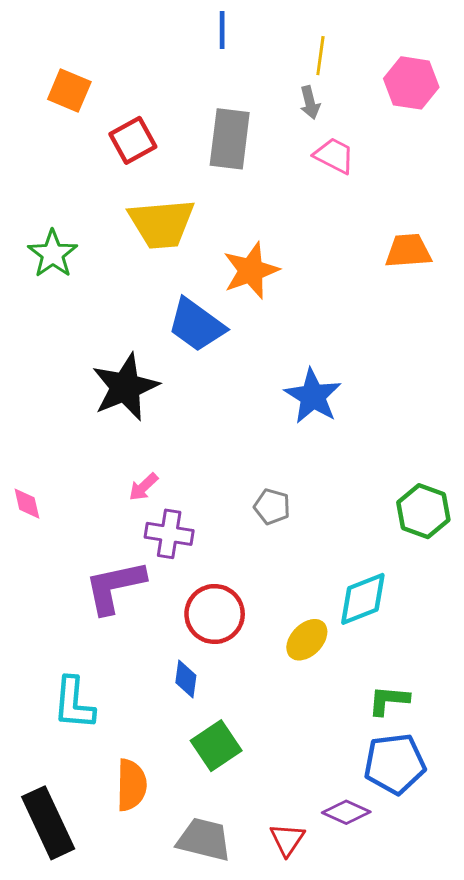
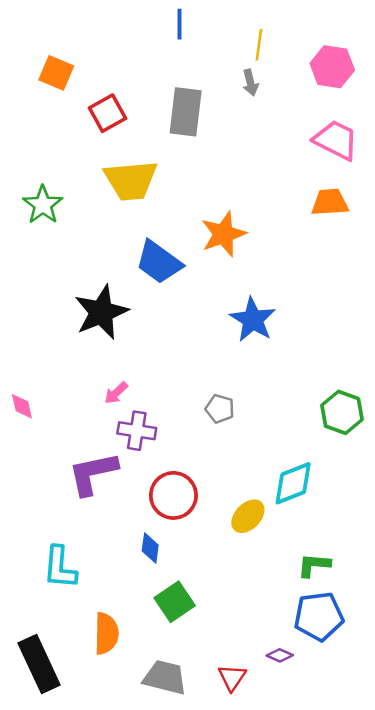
pink trapezoid: (334, 156) -> (336, 140), moved, size x1.4
orange star: (251, 271) -> (224, 234), moved
purple diamond: (346, 812) -> (280, 655), size x0.7

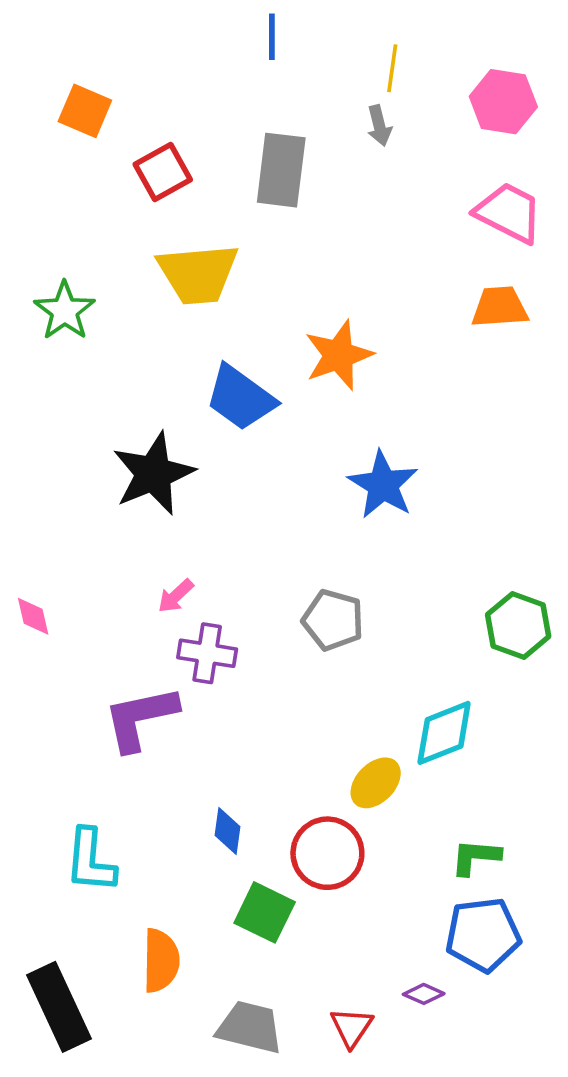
gray pentagon: (220, 409) -> (333, 620), size x1.4
red circle: (173, 495) -> (327, 853), moved
green square: (175, 602) -> (265, 912), turned -30

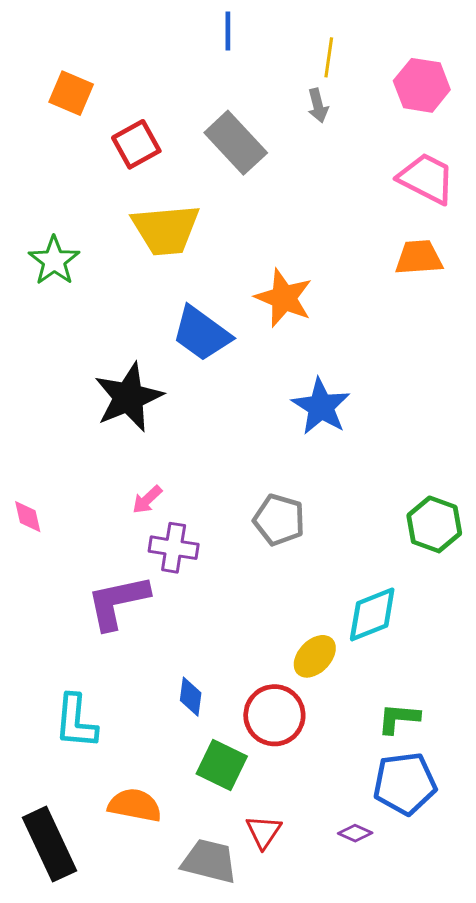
gray rectangle: (281, 170) -> (236, 143), turned -50
orange star: (339, 355) -> (284, 298), turned -30
orange semicircle: (161, 961) -> (135, 805), turned -80
red triangle: (352, 1027) -> (264, 832), moved

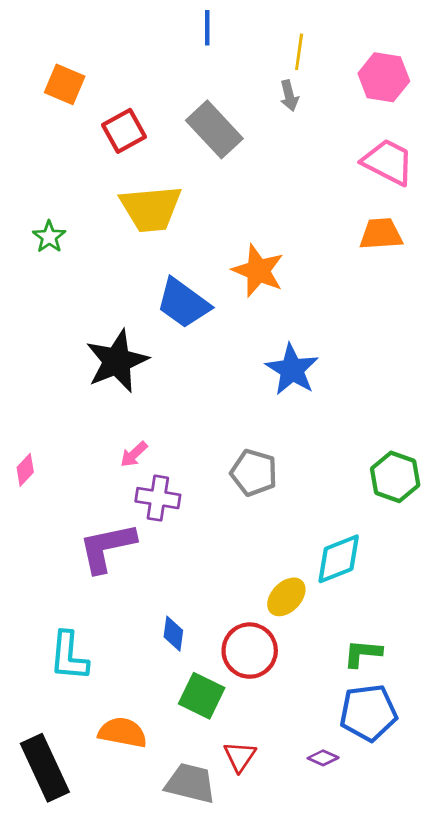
green star: (54, 261) -> (49, 237), size x0.7
pink diamond: (28, 517) -> (25, 470), turned 56

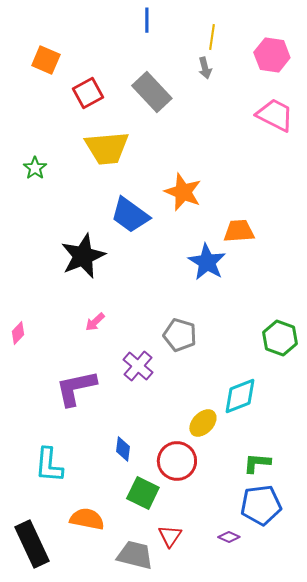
orange trapezoid: (381, 234) -> (239, 231), moved
purple cross: (158, 498) -> (138, 366), moved, turned 32

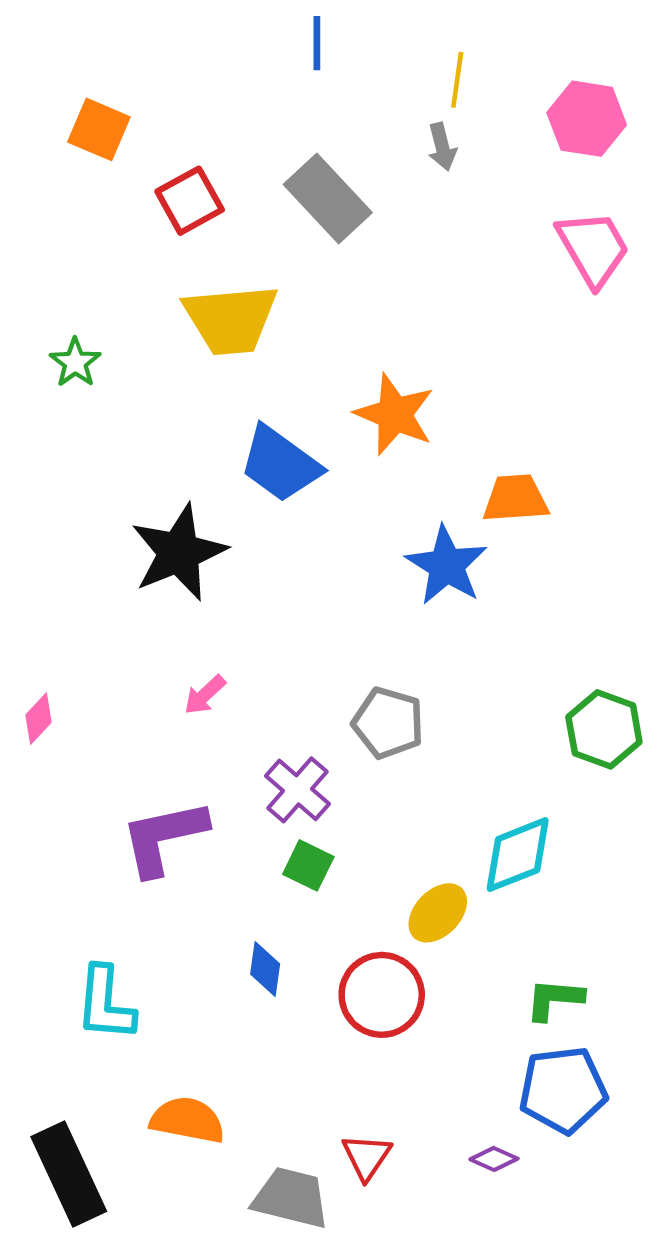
pink trapezoid: (275, 115) -> (593, 248), turned 33
green square: (143, 493) -> (308, 865), moved, size x0.7

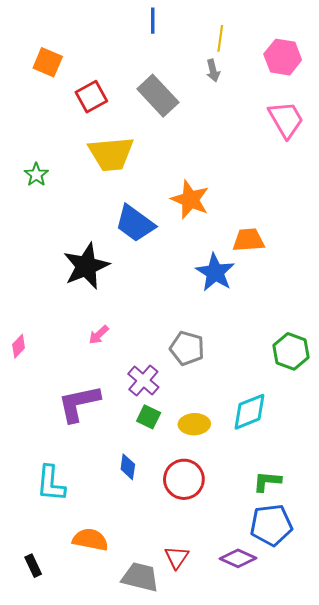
yellow ellipse: (438, 913) -> (194, 424), moved, turned 44
purple diamond: (494, 1159) -> (238, 558), size x1.6
black rectangle: (69, 1174) -> (33, 566), size x0.5

